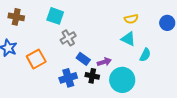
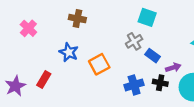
cyan square: (55, 16) -> (147, 17), moved
blue rectangle: (83, 59) -> (153, 56), moved

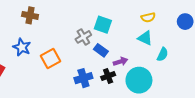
cyan square: (147, 17) -> (103, 25), moved
black cross: (160, 83) -> (108, 76), turned -32

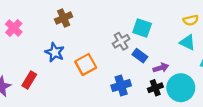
brown cross: (30, 15) -> (64, 18), turned -35
black cross: (108, 76) -> (155, 88), moved

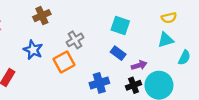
gray cross: (121, 41) -> (75, 40), moved
cyan triangle: (187, 42) -> (166, 40), turned -42

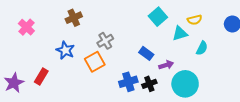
cyan square: (120, 26) -> (158, 17), moved, turned 30
cyan triangle: (166, 40) -> (180, 33), moved
cyan semicircle: (184, 58) -> (202, 48), moved
black cross: (134, 85) -> (149, 84), moved

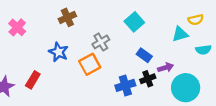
cyan square: (158, 17) -> (134, 22), moved
cyan semicircle: (202, 48) -> (203, 50), turned 56
black cross: (149, 84) -> (148, 79), moved

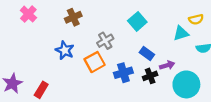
pink cross: (17, 27) -> (28, 14), moved
red rectangle: (33, 80) -> (41, 90), moved
blue cross: (125, 85) -> (123, 73), moved

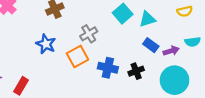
cyan triangle: (181, 33) -> (147, 19), moved
blue rectangle: (147, 54) -> (151, 45), moved
purple arrow: (167, 65) -> (171, 51), moved
blue cross: (123, 73) -> (108, 68), turned 30

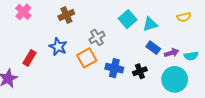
cyan semicircle: (193, 42) -> (191, 56), moved
red rectangle: (21, 86) -> (30, 58), moved

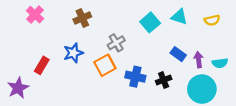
cyan triangle: (150, 24) -> (179, 17), moved, turned 35
blue star: (58, 47) -> (73, 53), turned 30
purple arrow: (172, 53) -> (199, 60), turned -80

